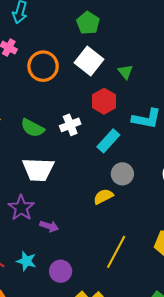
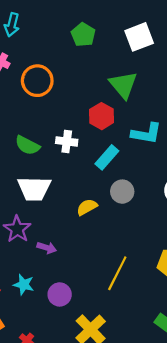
white square: (89, 61) -> (139, 37), moved, turned 32
green triangle: (125, 72) -> (123, 85), size x1.8
white cross: (70, 125) -> (67, 141), turned 30
yellow semicircle: (103, 197) -> (87, 207), moved

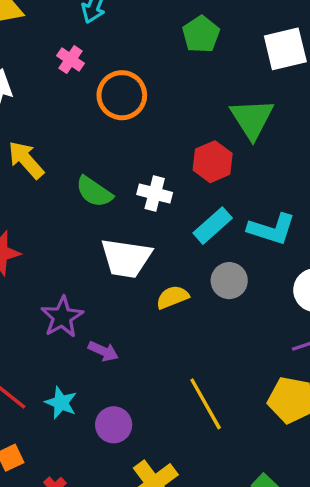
cyan L-shape: (146, 133) -> (272, 229), moved
white trapezoid: (34, 189) -> (126, 258), moved
yellow line: (117, 273) -> (206, 404), turned -64

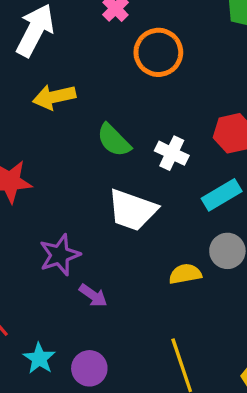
yellow arrow: (26, 160) -> (54, 97), turned -72
yellow semicircle: (172, 297) -> (185, 274), moved
cyan star: (61, 403) -> (39, 358), moved

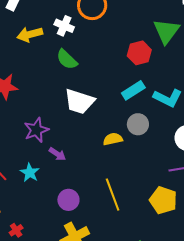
white cross: (172, 153) -> (64, 26), moved
cyan star: (39, 358) -> (30, 173), moved
purple circle: (89, 368) -> (68, 200), moved

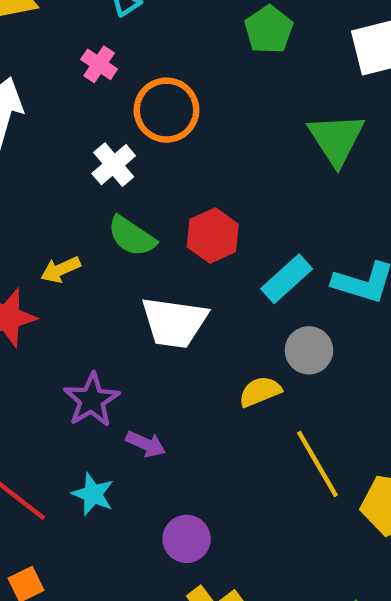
white cross: (64, 26) -> (114, 165), turned 36
yellow arrow: (30, 34) -> (61, 270), moved, size x0.7
red hexagon: (139, 53) -> (213, 235), moved
yellow line: (113, 195) -> (318, 464), moved

